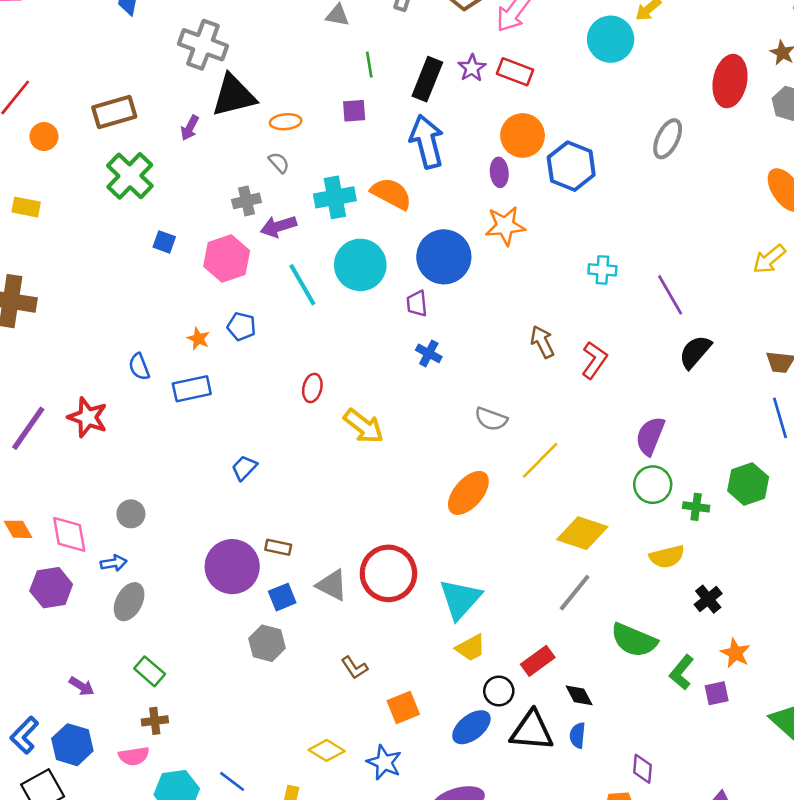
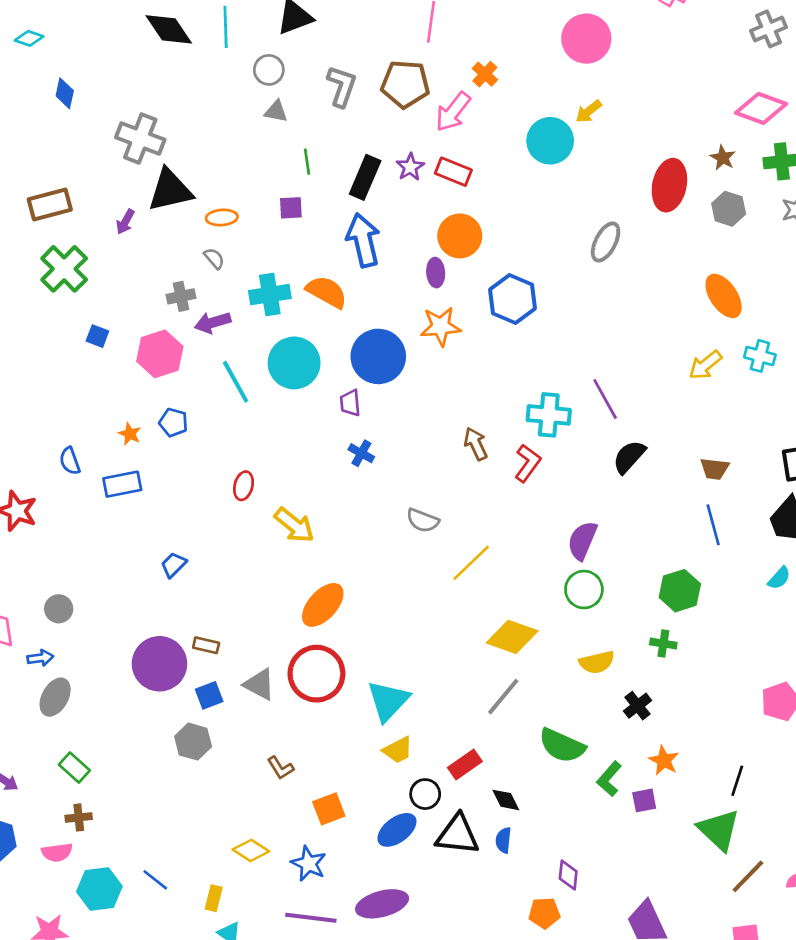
blue hexagon: (571, 166) -> (513, 299), moved
cyan cross: (602, 270) -> (549, 415), moved, size x1.5
orange ellipse: (468, 493) -> (323, 605), moved
green cross: (696, 507) -> (663, 644), moved

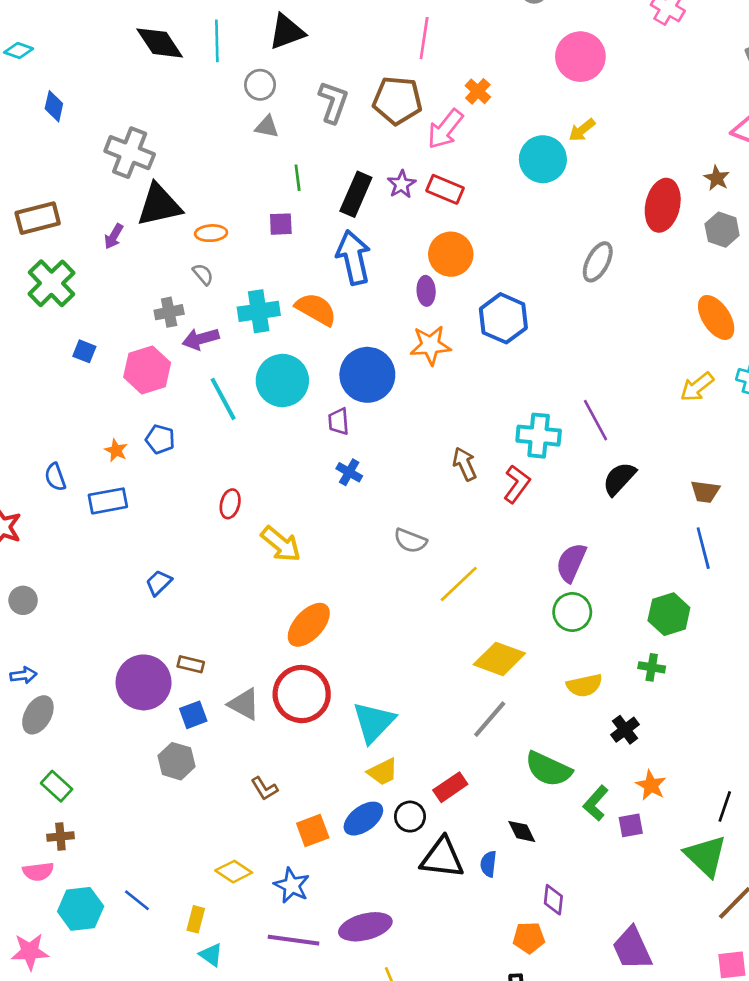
gray circle: (59, 609) -> (23, 600), moved
black diamond: (506, 800) -> (522, 831), moved
blue ellipse: (397, 830) -> (363, 819), moved

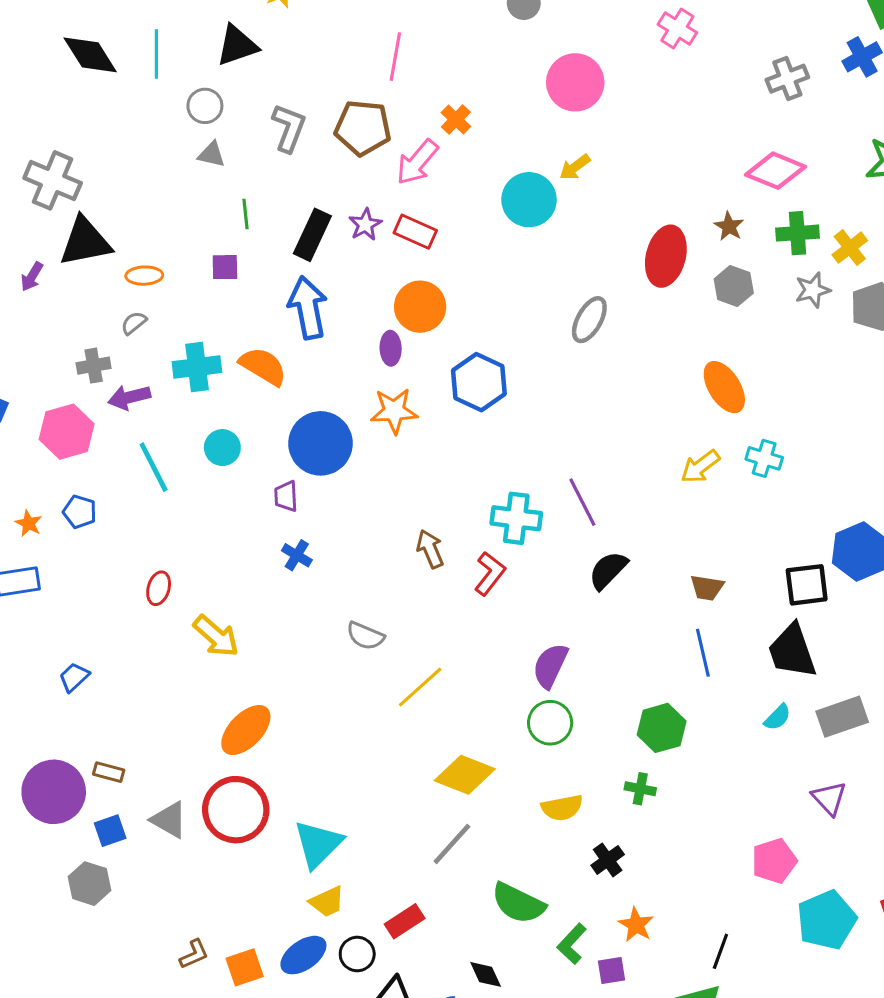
gray semicircle: (203, 274) -> (134, 323), turned -90
cyan circle: (282, 381) -> (222, 448), size x0.6
brown L-shape: (264, 789) -> (194, 954), moved, turned -84

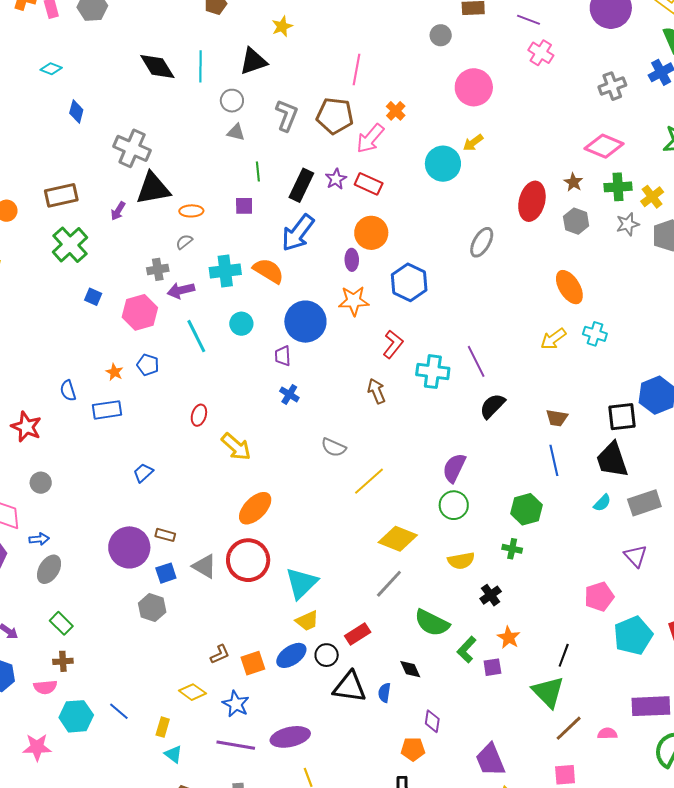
blue arrow: (308, 308) -> (298, 233), turned -132
red L-shape: (490, 573) -> (393, 344), moved

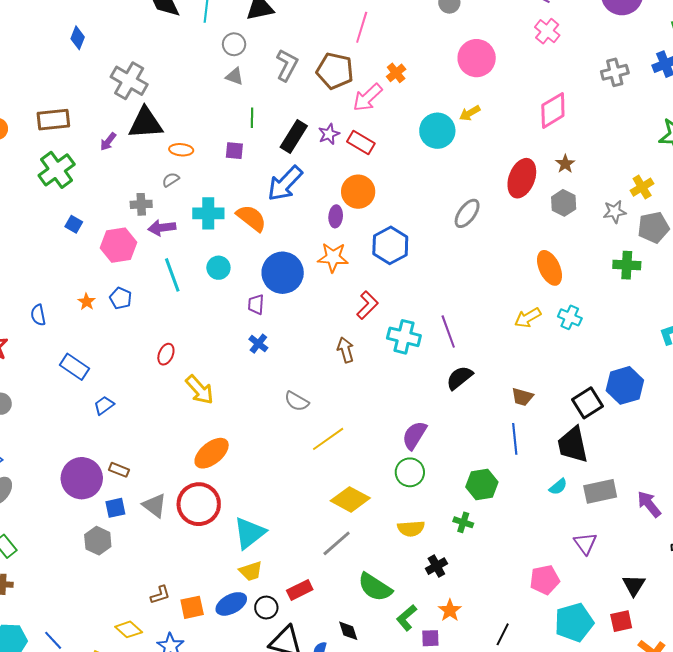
pink diamond: (604, 146) -> (553, 110), moved, turned -60
green cross: (618, 187) -> (627, 265), moved
blue rectangle: (107, 410) -> (74, 367), moved, turned 36
black square: (622, 417) -> (588, 403), turned -32

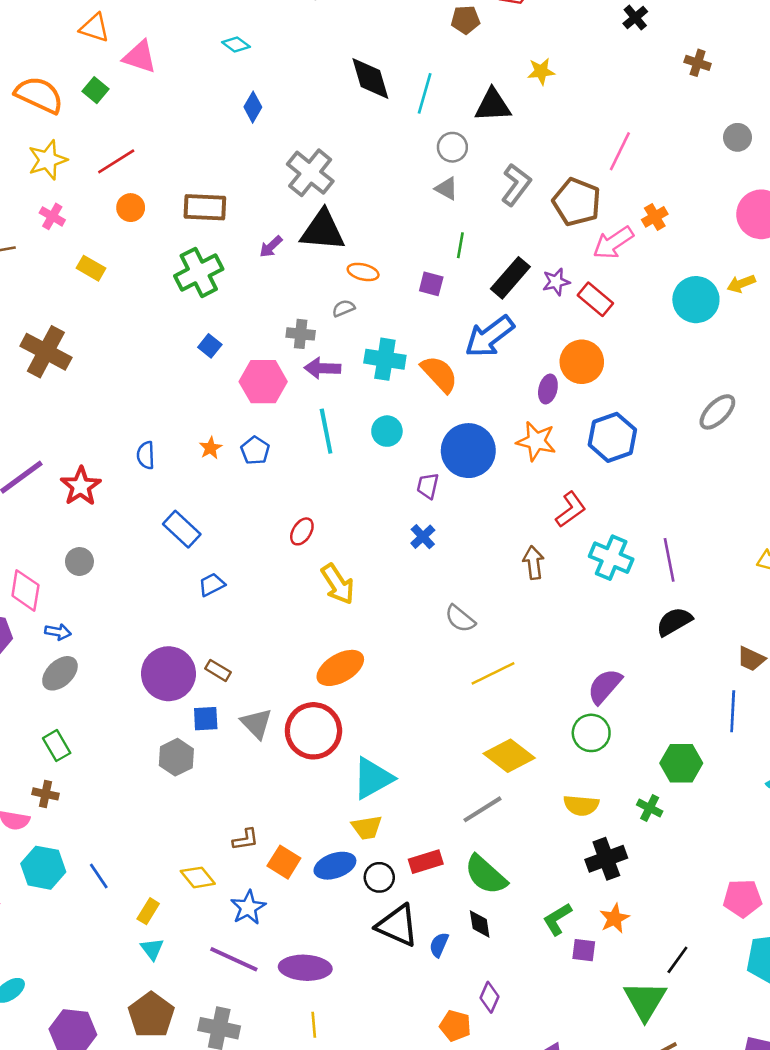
black cross: (436, 566) -> (606, 859), size x1.4
green semicircle: (375, 587) -> (486, 875), moved
orange square: (192, 607) -> (284, 862), turned 35

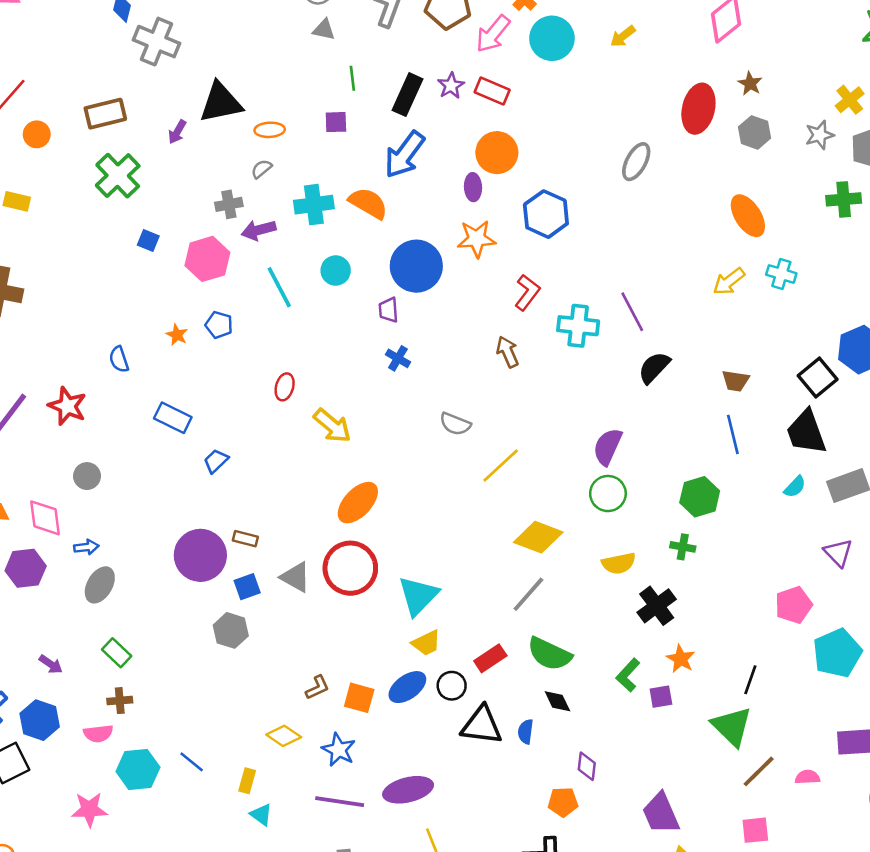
gray cross: (310, 173) -> (157, 42), moved
cyan circle: (696, 300) -> (552, 38), moved

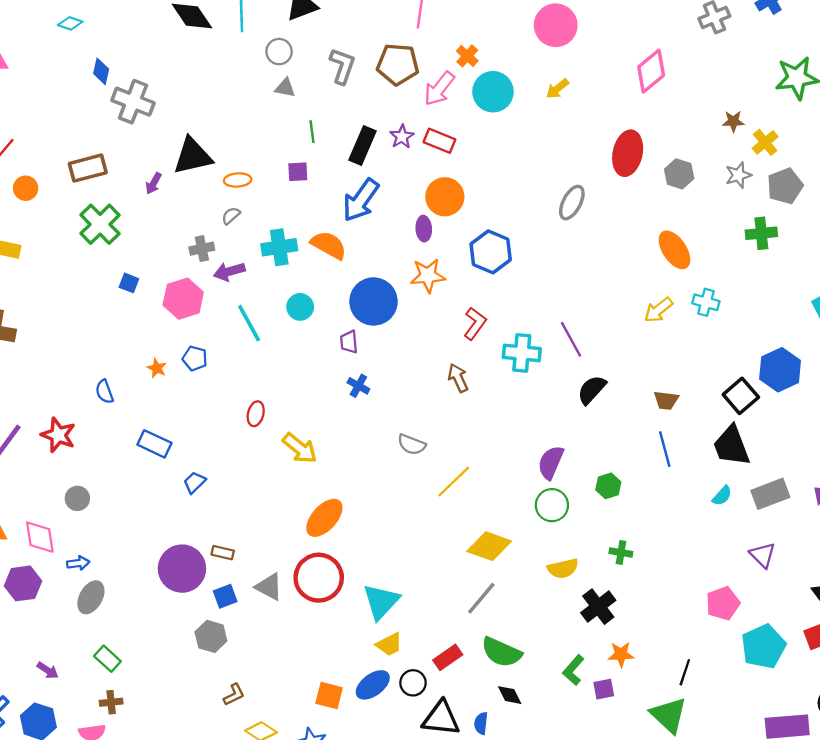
brown star: (750, 84) -> (733, 121), moved, turned -30
green hexagon: (700, 497) -> (608, 486), moved, size x0.7
orange star: (681, 659) -> (621, 654), turned -30
brown L-shape: (317, 687) -> (234, 695), moved

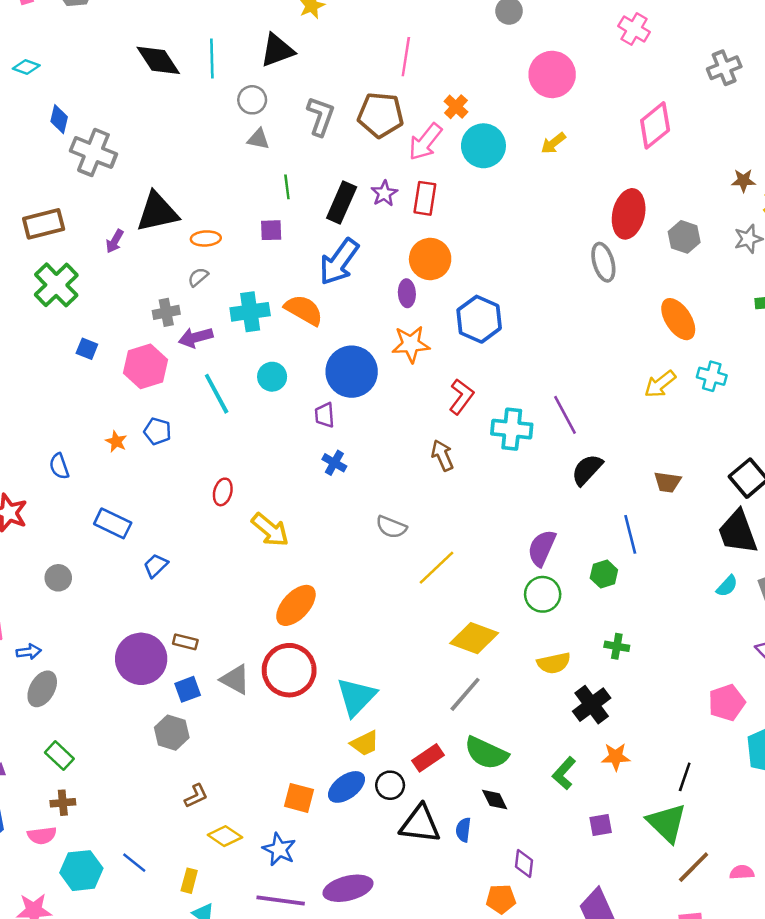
red rectangle: (439, 141) -> (425, 198), turned 76
gray ellipse: (572, 203) -> (603, 262), moved, turned -44
blue line: (665, 449) -> (630, 534), moved
gray circle: (77, 498) -> (58, 578), moved
purple square: (604, 689) -> (601, 825), moved

